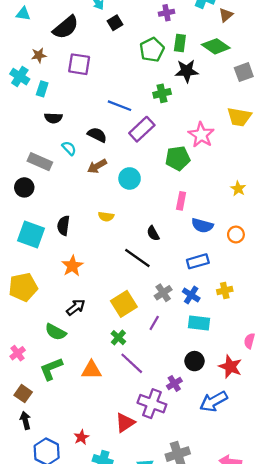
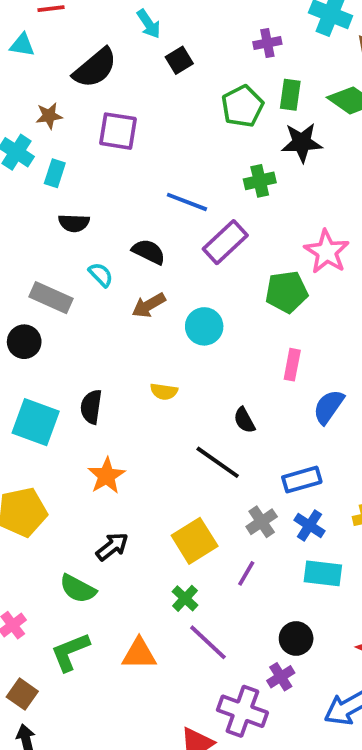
blue semicircle: (202, 226) -> (329, 407), turned 110
blue rectangle: (198, 261) -> (302, 480), moved
black circle: (195, 361) -> (296, 638), moved

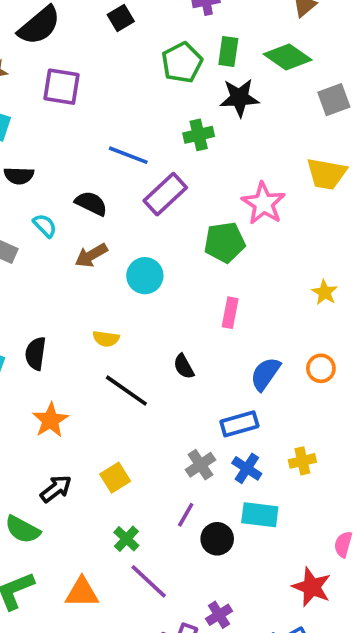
blue semicircle: (329, 407) -> (265, 374), moved
black line: (218, 462) -> (126, 391), moved
yellow square: (195, 541) -> (115, 478), moved, size x0.7
black circle: (296, 638) -> (217, 539), moved

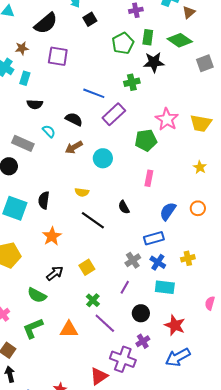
yellow trapezoid: (326, 174) -> (201, 123), moved
black circle: (217, 539) -> (141, 313), moved
red star: (312, 587) -> (175, 325), moved

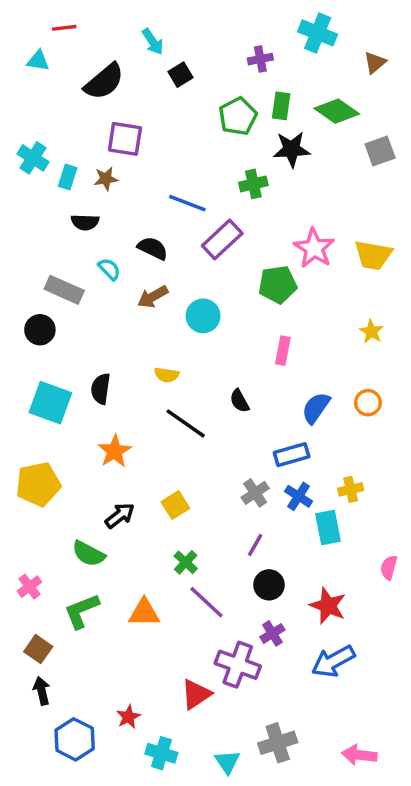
brown triangle: (189, 12) -> (375, 62), moved
brown star: (22, 48) -> (106, 179), moved
purple line: (125, 287) -> (255, 545), moved
cyan rectangle: (165, 287) -> (328, 528), moved, turned 72

